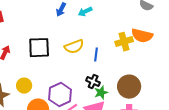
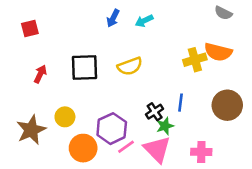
blue line: (96, 55) -> (181, 103), moved
black cross: (93, 82) -> (155, 112), turned 32
brown circle: (129, 87) -> (227, 105), moved

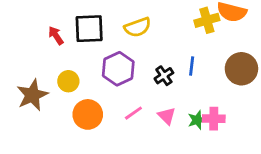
red arrow: (40, 74) -> (56, 36), moved, turned -60
green star: (165, 126) -> (197, 120), moved
purple hexagon: (112, 129) -> (118, 69), moved
pink triangle: (157, 149) -> (167, 116), size x0.6

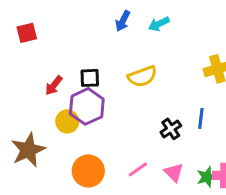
black square: (89, 29) -> (90, 78), size x0.6
red arrow: (56, 36) -> (54, 85), turned -108
purple hexagon: (118, 69) -> (87, 106), moved
yellow circle: (68, 81) -> (67, 121), moved

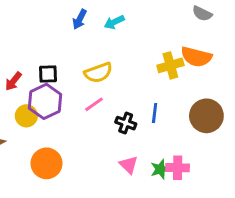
black cross: (171, 129) -> (126, 123), turned -36
pink line: (138, 169) -> (94, 104), moved

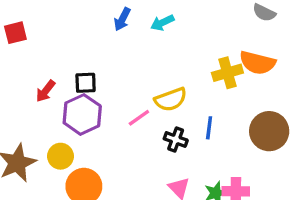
yellow semicircle: (98, 73) -> (171, 99), moved
yellow circle: (26, 116) -> (60, 156), moved

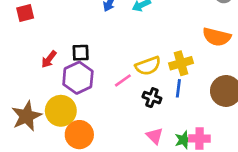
yellow cross: (227, 73) -> (181, 63), moved
yellow circle: (60, 156) -> (61, 111), size x1.5

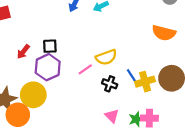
yellow cross: (181, 63) -> (145, 82), moved
blue line: (178, 88) -> (132, 76), turned -40
orange circle: (79, 135) -> (18, 115), moved

